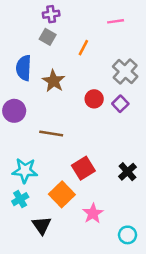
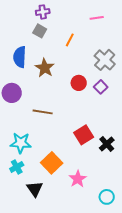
red square: (83, 168) -> (84, 135), moved

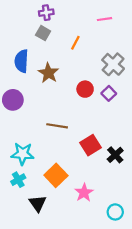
brown line: (43, 112) -> (57, 126), moved

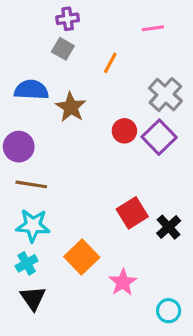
blue semicircle: (21, 61) -> (31, 90), turned 90
purple square: (109, 93) -> (159, 137), size x1.5
brown line: (57, 126) -> (31, 184), moved
black triangle: (38, 203) -> (33, 298), moved

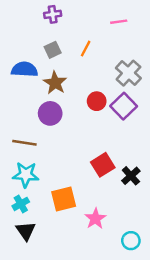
gray square: (63, 49) -> (53, 50), moved, turned 35
purple circle: (19, 147) -> (50, 113), moved
orange square: (82, 257) -> (64, 199), turned 30

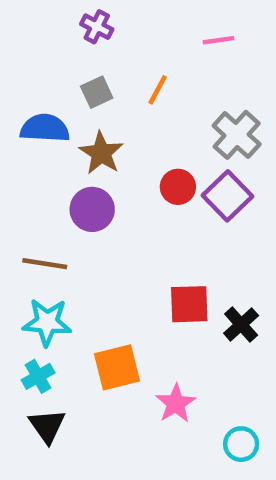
purple cross: (53, 14) -> (97, 27), turned 35
red square: (103, 165) -> (189, 304), turned 30

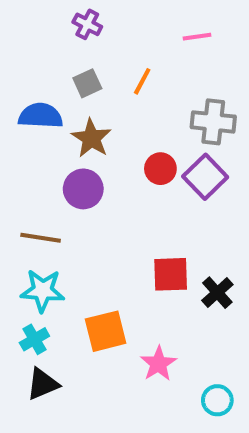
gray cross: (237, 135) -> (213, 122), turned -36
black triangle: (47, 426) -> (43, 384), turned 42

